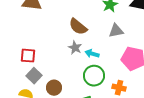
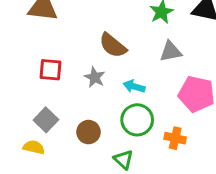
gray star: (75, 48) -> (95, 77), moved
red square: (28, 56) -> (51, 70), moved
brown circle: (54, 88) -> (89, 132), moved

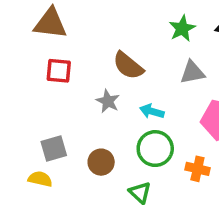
red square: (51, 70) -> (59, 71), moved
gray square: (46, 120) -> (54, 149), turned 30

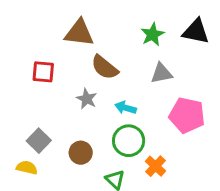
brown triangle: (50, 23) -> (79, 33), moved
gray square: (54, 149) -> (39, 141), turned -30
orange cross: (197, 169) -> (155, 166), moved, turned 30

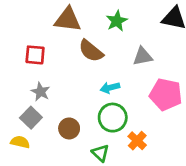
green star: (153, 34) -> (117, 21), moved
gray star: (87, 99) -> (41, 92), moved
cyan arrow: (126, 108) -> (110, 88), turned -30

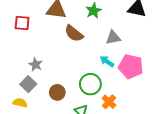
red square: (35, 55) -> (22, 23), moved
cyan arrow: (110, 88) -> (107, 61), moved, turned 48

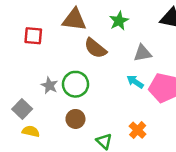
gray square: (28, 84) -> (22, 109), moved
green circle: (90, 84) -> (75, 84), moved

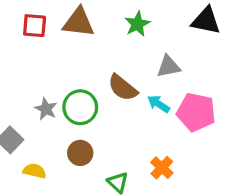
red square: (33, 36) -> (35, 26), moved
brown semicircle: (95, 48) -> (123, 88), moved
yellow semicircle: (31, 131) -> (35, 171), moved

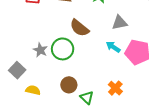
brown semicircle: (123, 88) -> (79, 28), moved
brown circle: (80, 153) -> (69, 85), moved

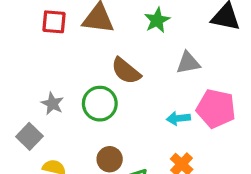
cyan arrow: (113, 47) -> (178, 118), moved, turned -40
gray star: (40, 50) -> (52, 104), moved

